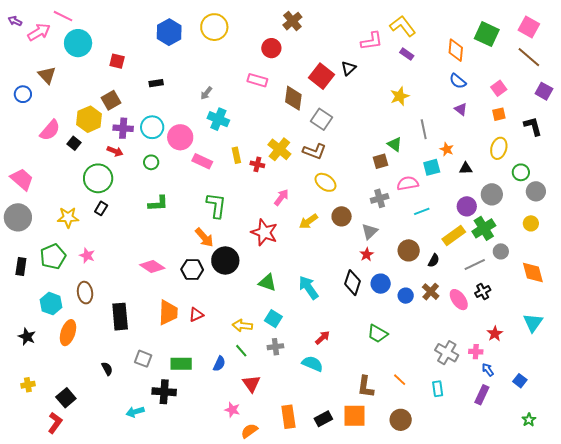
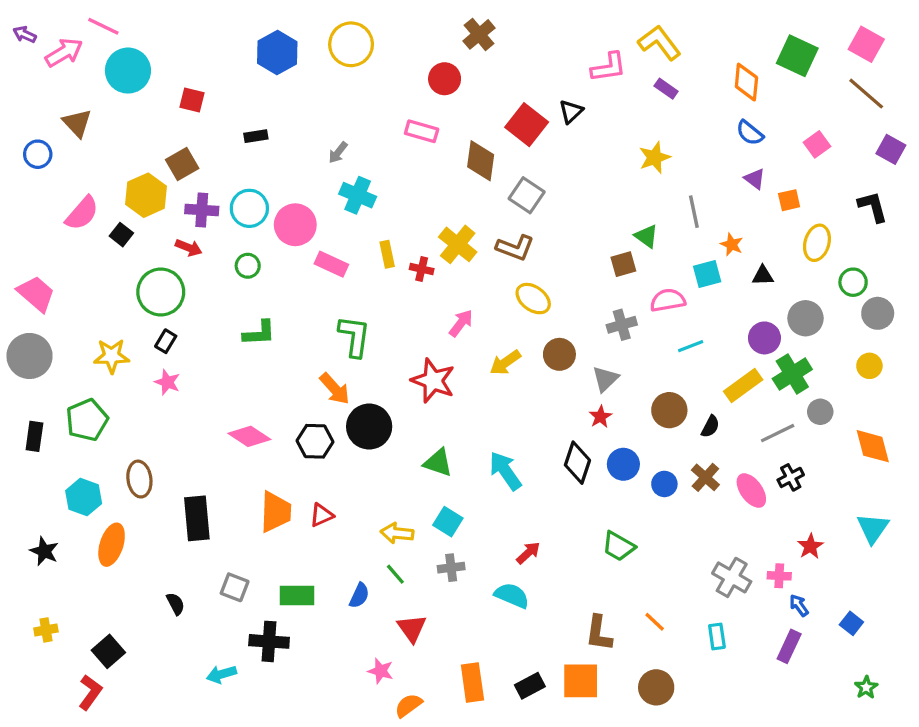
orange square: (499, 114) -> (789, 200), moved
pink star: (87, 255) -> (167, 382), moved

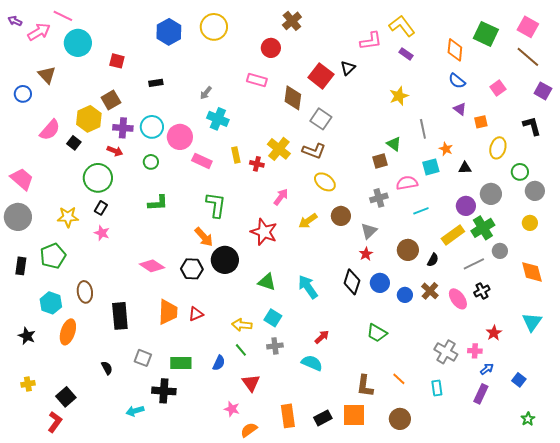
blue arrow: (799, 605) -> (487, 369), turned 88

